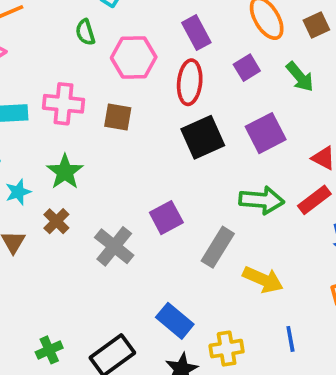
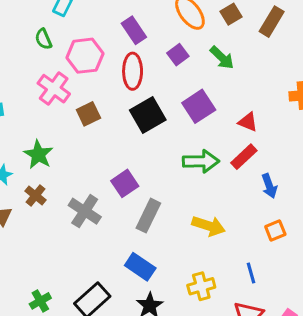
pink cross: (63, 104) -> (54, 89), moved, turned 36
brown square: (118, 117) -> (88, 114), moved, turned -30
gray rectangle: (218, 247) -> (148, 216), moved
blue line: (290, 339) -> (251, 273), moved
yellow cross: (227, 349) -> (201, 286), moved

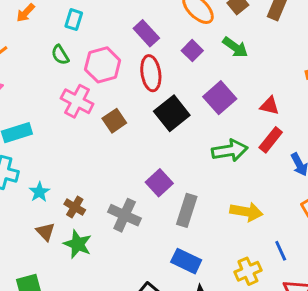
green star: (38, 155) -> (78, 244), moved
blue line: (251, 273) -> (281, 251), moved

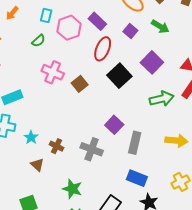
green semicircle: (60, 55) -> (38, 41), turned -96
pink hexagon: (103, 65) -> (69, 28), moved
red ellipse: (151, 73) -> (103, 49), turned 35
green star: (78, 244) -> (72, 189), moved

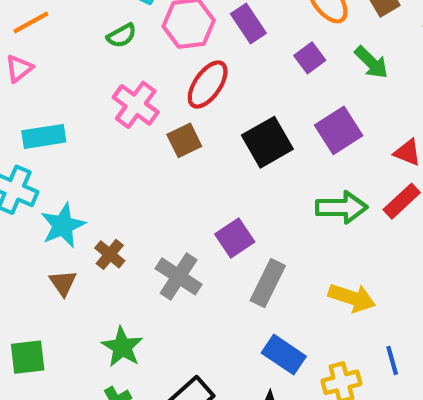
red ellipse: (103, 49) -> (208, 85), moved
cyan star: (31, 137) -> (63, 225), size x1.5
blue rectangle: (137, 178) -> (284, 355), moved

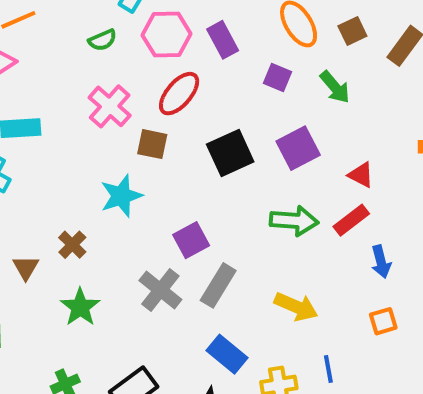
purple square: (310, 58) -> (277, 77), turned -36
brown square: (184, 140) -> (152, 144), turned 32
cyan star: (63, 225) -> (121, 196), moved
gray cross: (179, 276) -> (160, 290), moved
green star: (122, 347) -> (80, 307), moved

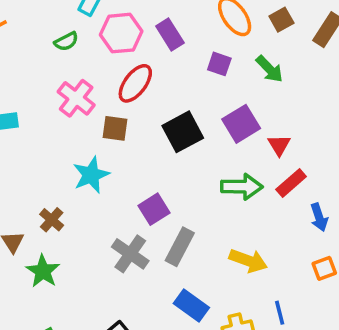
red triangle: (361, 175) -> (279, 145), moved, turned 35
green star: (80, 307) -> (43, 271), moved

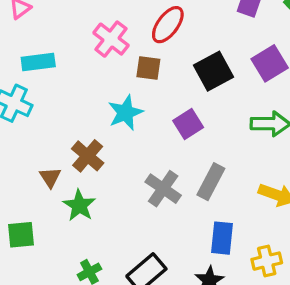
purple square: (154, 209) -> (188, 124), moved
brown cross: (52, 220) -> (88, 156), size x1.4
blue rectangle: (191, 305) -> (222, 238), turned 60

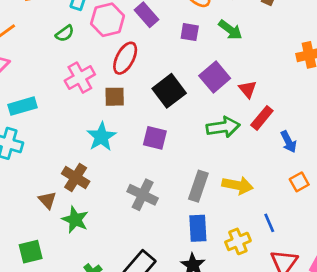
pink cross: (111, 39) -> (80, 78), turned 32
purple square: (188, 124) -> (155, 138), turned -35
gray rectangle: (211, 182) -> (198, 186), moved

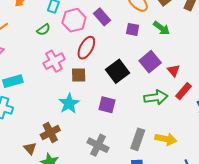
brown cross: (76, 177) -> (50, 132), turned 30

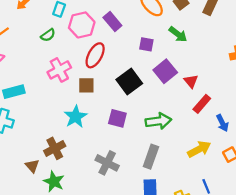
purple square: (133, 29) -> (146, 44), moved
green arrow: (156, 97) -> (158, 121), moved
yellow arrow: (166, 139) -> (199, 149), moved, turned -40

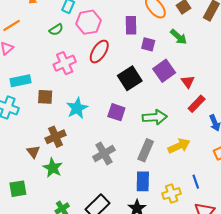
purple rectangle: (112, 22) -> (131, 25), moved, turned 36
brown square: (86, 85) -> (45, 97), moved
yellow arrow: (199, 149) -> (179, 146), moved
gray cross: (107, 163) -> (104, 153), turned 30

